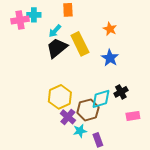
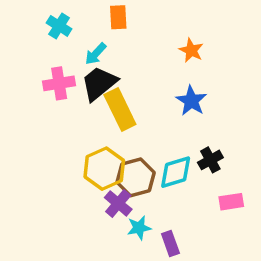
cyan cross: (34, 15) -> (59, 26), turned 32
pink cross: (20, 20) -> (59, 83), moved
yellow rectangle: (80, 44) -> (120, 109), moved
brown hexagon: (88, 110) -> (136, 177), moved

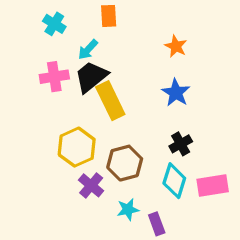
black cross: (210, 160) -> (181, 144), moved
yellow hexagon: (104, 169) -> (77, 147), moved
cyan diamond: (176, 172) -> (174, 181), moved, turned -56
pink rectangle: (231, 202) -> (213, 185), size x1.4
purple cross: (118, 203) -> (91, 185), moved

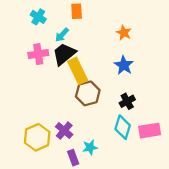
yellow hexagon: (77, 147) -> (37, 137), moved
brown hexagon: (125, 163) -> (88, 93), moved
purple rectangle: (157, 224) -> (73, 158), moved

